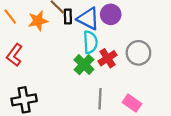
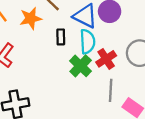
black rectangle: (68, 16) -> (61, 37), moved
gray line: (100, 99) -> (111, 90), moved

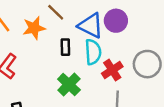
green cross: (81, 66) -> (69, 85), moved

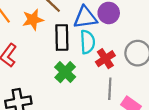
blue triangle: (91, 26) -> (85, 17), turned -35
black rectangle: (65, 47) -> (62, 37), size x1.6

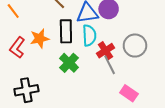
orange star: (33, 20) -> (40, 38), moved
gray line: (110, 89) -> (110, 65), moved, turned -30

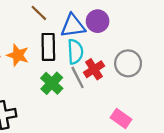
orange star: (40, 38) -> (18, 55), turned 30
gray line: (110, 65) -> (78, 77), moved

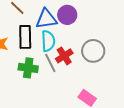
green cross: (52, 83) -> (28, 68), turned -36

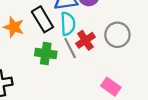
black rectangle: (25, 37) -> (42, 19), turned -30

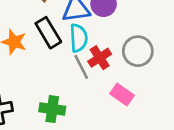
green cross: (46, 54) -> (52, 109), moved
pink rectangle: (111, 87) -> (122, 95), moved

